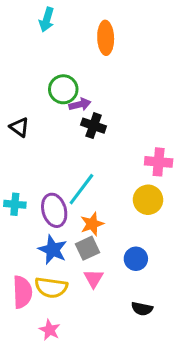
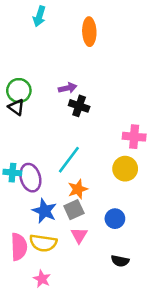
green circle: (63, 89) -> (19, 91), moved
purple ellipse: (54, 210) -> (30, 178), moved

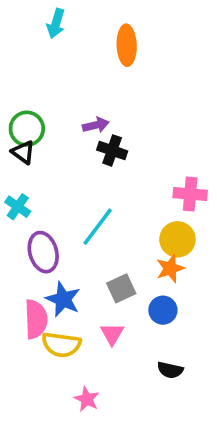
cyan cross: (12, 173) -> (18, 207), moved, turned 30
orange star: (78, 189) -> (170, 268), moved
gray square: (74, 210) -> (121, 288), moved
pink semicircle: (19, 247) -> (36, 319), moved
pink star: (42, 279) -> (87, 399), moved

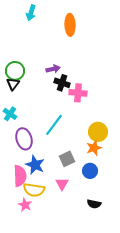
black triangle: (23, 152) -> (13, 84), turned 32
pink cross: (190, 194) -> (78, 93), moved
pink star: (87, 399) -> (25, 205), moved

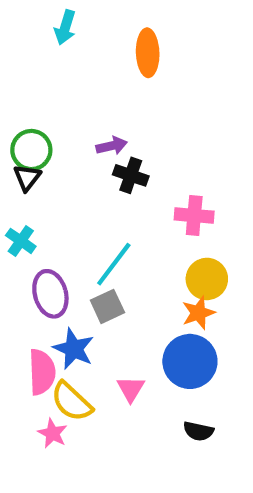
pink cross: (78, 93) -> (194, 216), moved
gray square: (67, 159) -> (107, 306), moved
blue circle: (90, 171) -> (190, 361), size x1.6
yellow semicircle: (34, 190) -> (72, 402), turned 35

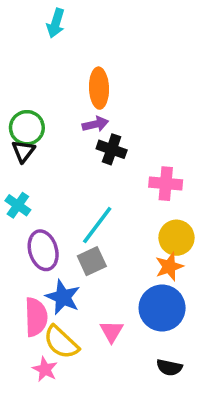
orange ellipse: (148, 53) -> (99, 88), moved

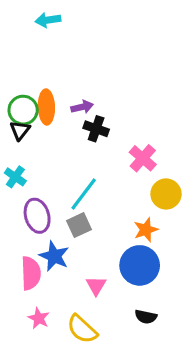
cyan arrow: (56, 23) -> (48, 20), turned 65
orange ellipse: (99, 88) -> (46, 107), moved
pink cross: (166, 184) -> (143, 158), turned 36
yellow circle: (176, 238) -> (166, 194), moved
yellow semicircle: (61, 342) -> (82, 329), moved

